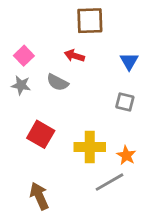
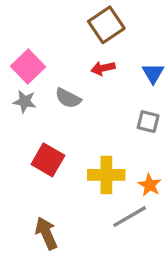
brown square: (90, 21) -> (106, 25), turned -32
pink square: (24, 56) -> (28, 67), size x1.4
red arrow: (74, 56) -> (103, 68), moved, turned -30

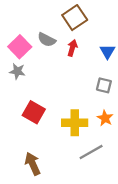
red arrow: (103, 68) -> (72, 48), turned 119
gray semicircle: (68, 98) -> (47, 40), moved
orange star: (150, 185) -> (105, 118), moved

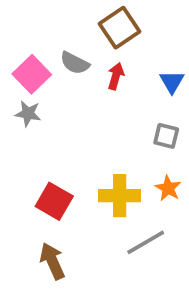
red square: (34, 112) -> (54, 201), moved

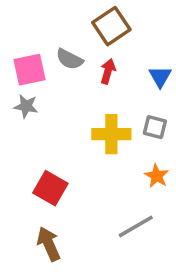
pink square: (32, 74) -> (29, 70), turned 32
yellow cross: (120, 196) -> (111, 134), moved

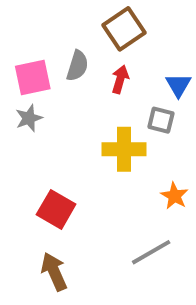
gray semicircle: (70, 59) -> (77, 66), turned -100
gray star: (26, 106) -> (29, 118), turned -30
gray square: (155, 127) -> (161, 120), moved

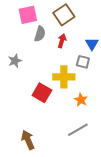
pink square: (33, 77) -> (28, 15), moved
orange star: (174, 196) -> (81, 100), moved
red square: (56, 209) -> (42, 93), moved

